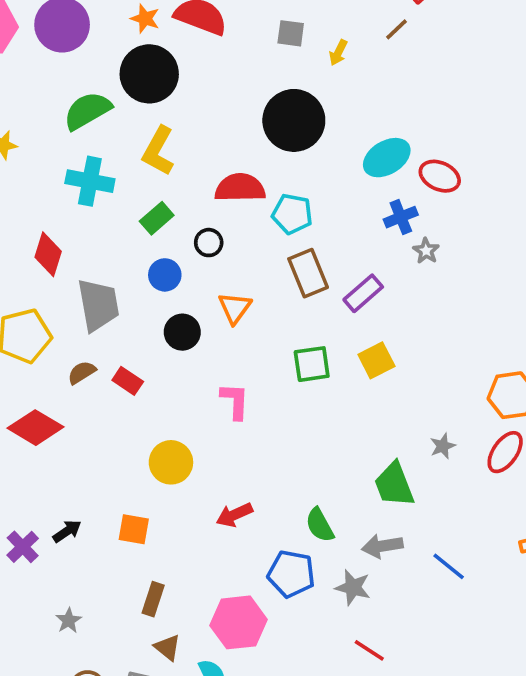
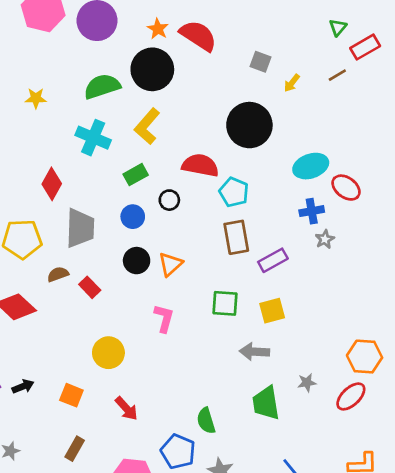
orange triangle: (235, 308) -> (170, 264), moved
red arrow: (234, 515) -> (126, 408), moved, turned -120
gray arrow: (382, 546) -> (254, 352), moved

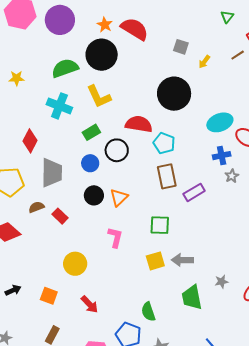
green triangle: (338, 27) -> (227, 17), moved
yellow L-shape: (147, 126) -> (99, 97), turned -64
black circle: (169, 200) -> (117, 150), size x1.5
yellow square: (272, 311) -> (155, 261), moved

